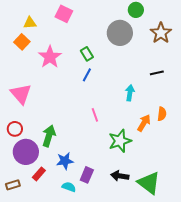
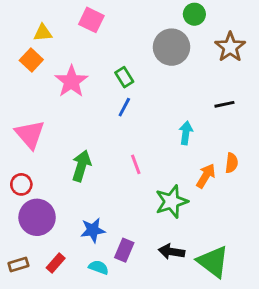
green arrow: (49, 136) -> (81, 166), moved
red rectangle: (39, 174) -> (56, 263), moved

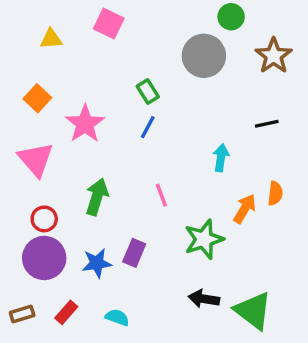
orange square: (31, 60) -> (37, 98), moved
pink star: (71, 81) -> (85, 124), moved
red circle: (21, 184) -> (44, 219), moved
blue star: (93, 230) -> (97, 263), moved
purple rectangle: (124, 250) -> (134, 253), moved

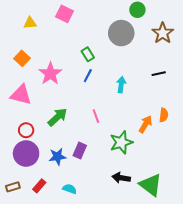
cyan arrow: (221, 158) -> (121, 85), moved
pink triangle: (36, 159) -> (21, 95), turned -35
green arrow: (97, 197) -> (57, 117), turned 30

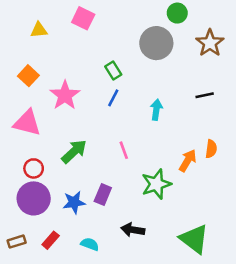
black arrow: (121, 178) -> (133, 230), moved

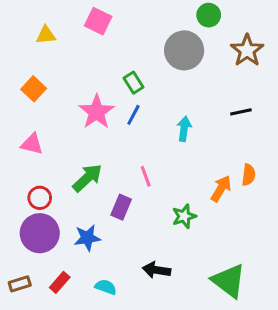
pink star: (65, 95) -> (97, 112), moved
pink triangle: (27, 123) -> (32, 144), size x0.7
green star: (156, 184) -> (184, 216), size x0.7
purple rectangle: (103, 195) -> (121, 207), moved

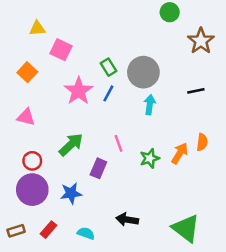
pink square: (98, 21) -> (61, 50), moved
gray circle: (184, 50) -> (143, 72), moved
green star: (184, 216) -> (150, 158), moved

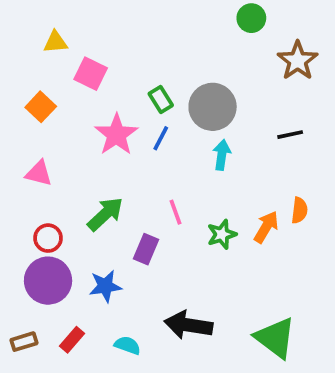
black arrow: (127, 220) -> (188, 325), size x1.4

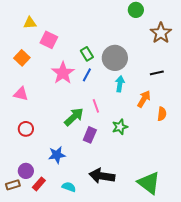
pink line: (176, 212) -> (96, 106), moved
green arrow: (105, 214) -> (74, 117), moved
orange arrow: (266, 227) -> (144, 99), moved
purple rectangle: (146, 249) -> (90, 135), moved
purple circle: (48, 281) -> (26, 171), moved, size x0.6

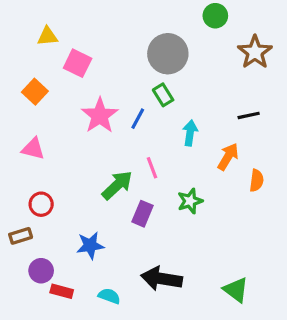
green rectangle: (87, 54) -> (163, 95), moved
gray circle: (115, 58) -> (168, 54), moved
green triangle: (149, 183) -> (236, 290), size x0.7
red rectangle: (39, 184) -> (62, 291), turned 64
brown rectangle: (13, 185) -> (21, 236), moved

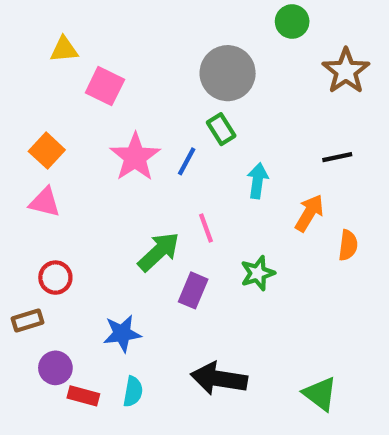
orange square: (35, 92) -> (47, 151), moved
cyan semicircle: (109, 296) -> (133, 392), moved, turned 80

